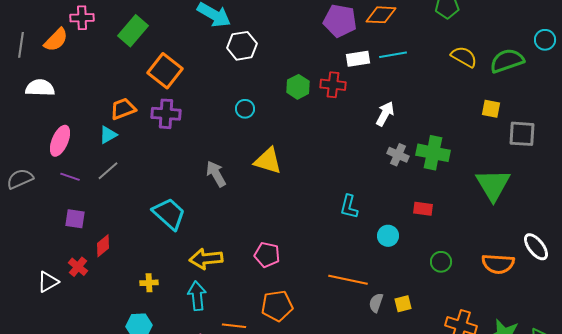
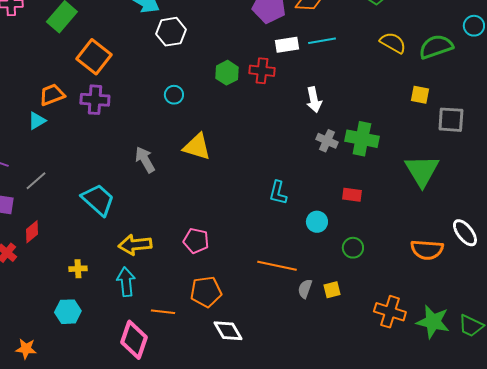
white arrow: (385, 114) -> (314, 100), turned 140
gray line: (108, 171) -> (36, 181), moved
green circle: (441, 262) -> (353, 248), moved

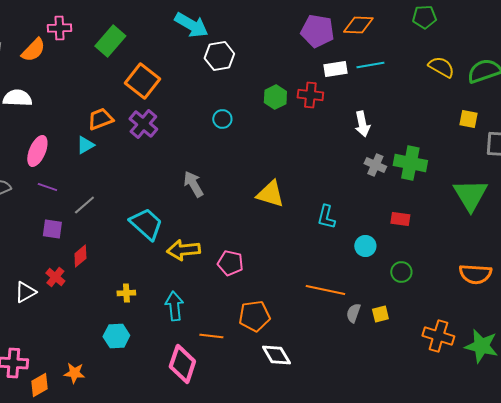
purple cross: (95, 100) -> (143, 124), turned 36
yellow triangle: (197, 147) -> (270, 194), moved
pink pentagon: (196, 241) -> (230, 263), moved
yellow arrow: (135, 245) -> (183, 250), moved

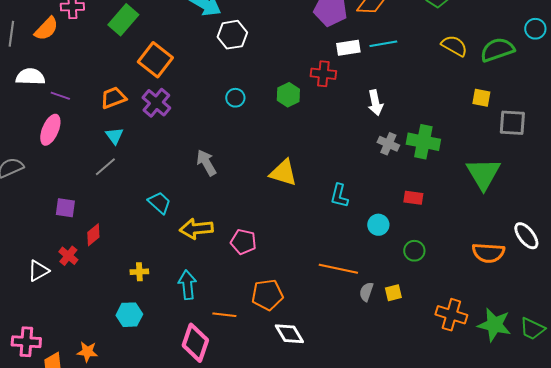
green hexagon: (275, 97) -> (288, 95), moved
cyan triangle: (85, 145) -> (114, 136), moved, turned -36
purple line: (47, 187) -> (60, 96), moved
gray line: (84, 205) -> (105, 167), moved
cyan trapezoid: (146, 224) -> (159, 203), size x0.7

